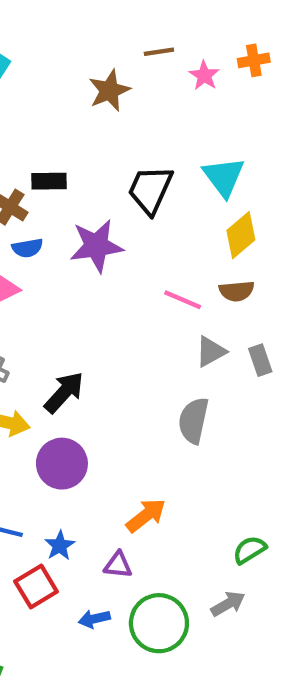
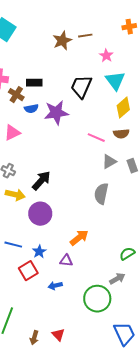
brown line: (159, 52) -> (85, 36), moved
pink star: (204, 75) -> (106, 56), moved
blue semicircle: (27, 248) -> (31, 109), moved
green circle: (159, 623) -> (97, 299), moved

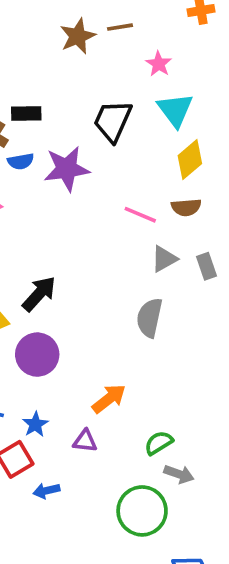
green semicircle: (127, 254) -> (159, 443), moved
gray arrow: (117, 279) -> (179, 474), turned 49
blue arrow: (55, 286) -> (46, 491), moved

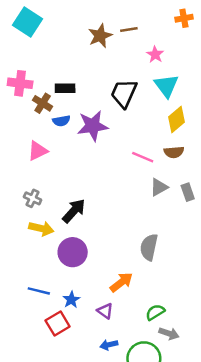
gray semicircle: (149, 318) -> (149, 247), moved
purple triangle: (85, 441) -> (105, 311), turned 30
blue arrow: (46, 491) -> (109, 345), moved

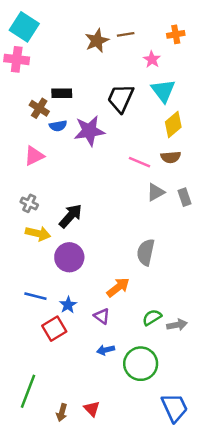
orange cross: (184, 18) -> (176, 34), moved
pink cross: (20, 83) -> (17, 59), moved
gray arrow: (169, 334) -> (177, 325), moved, turned -30

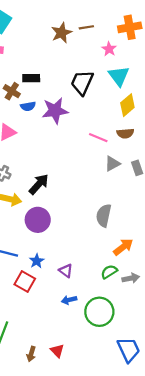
orange cross: (176, 34) -> (130, 27), size x1.5
orange arrow: (118, 287) -> (123, 247), moved
red square: (54, 329) -> (25, 281), turned -30

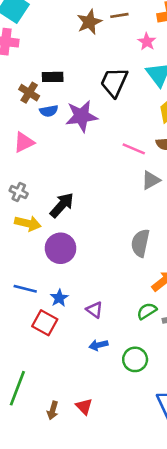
green circle: (99, 312) -> (135, 359), size x0.7

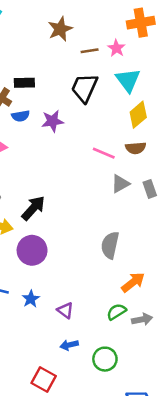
brown line: (119, 15) -> (90, 51), moved
purple star: (81, 116) -> (53, 121), size x0.7
red square: (45, 323) -> (44, 379), moved

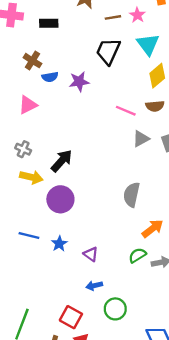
black rectangle: (24, 83) -> (49, 23), moved
green circle: (105, 359) -> (115, 309), moved

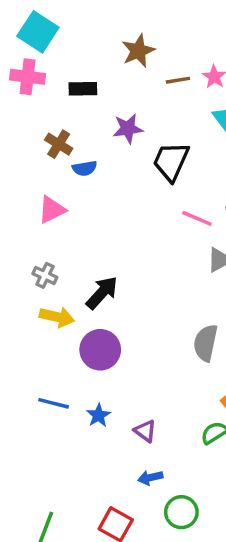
black trapezoid: (108, 51) -> (171, 161), moved
purple star: (79, 82) -> (128, 129), moved

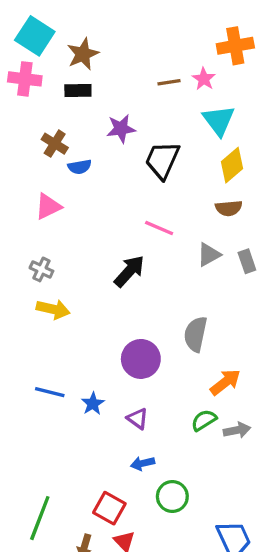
brown star: (138, 51) -> (83, 54), moved
pink line: (197, 218) -> (159, 228), moved
black arrow: (102, 293) -> (129, 271), moved
purple circle: (100, 350) -> (141, 359), moved

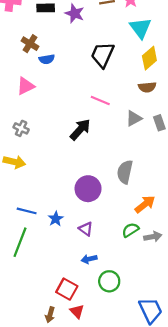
purple star: (121, 129) -> (75, 13), moved, turned 30
yellow arrow: (53, 309) -> (14, 162), moved
green line: (40, 518) -> (20, 242), moved

